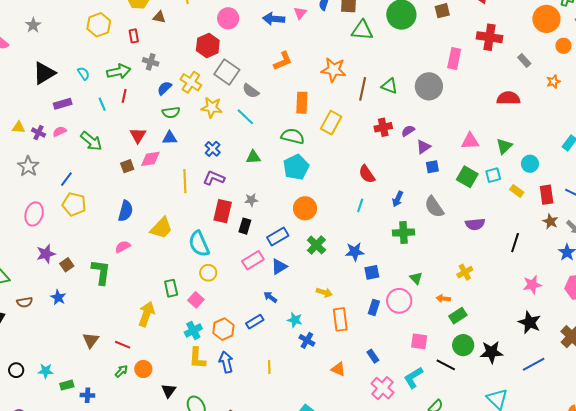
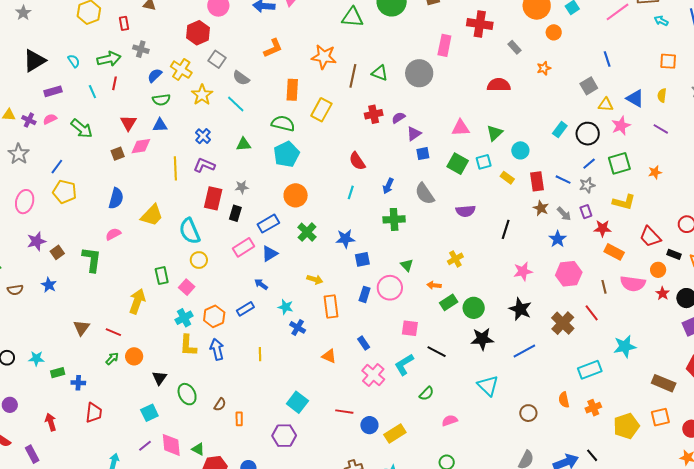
gray square: (227, 72) -> (217, 59), size x0.7
yellow star: (212, 108) -> (202, 95), turned 30
green circle: (463, 345) -> (474, 308), moved

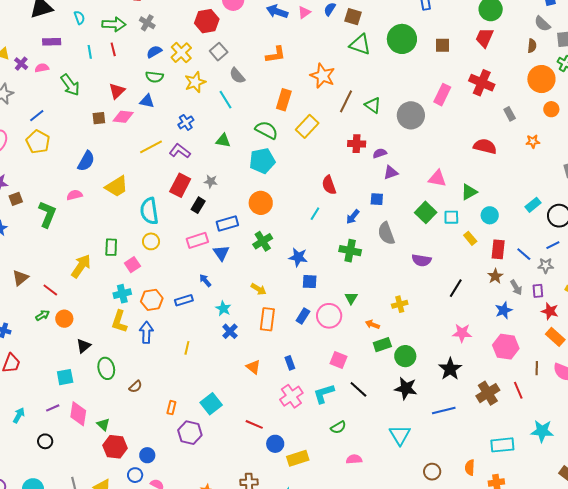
red line: (114, 83) -> (113, 49), turned -40
blue square: (423, 154) -> (377, 199), moved
yellow line: (175, 168) -> (151, 147), turned 50
blue triangle: (270, 254) -> (221, 253), turned -48
orange rectangle: (239, 419) -> (171, 408), moved

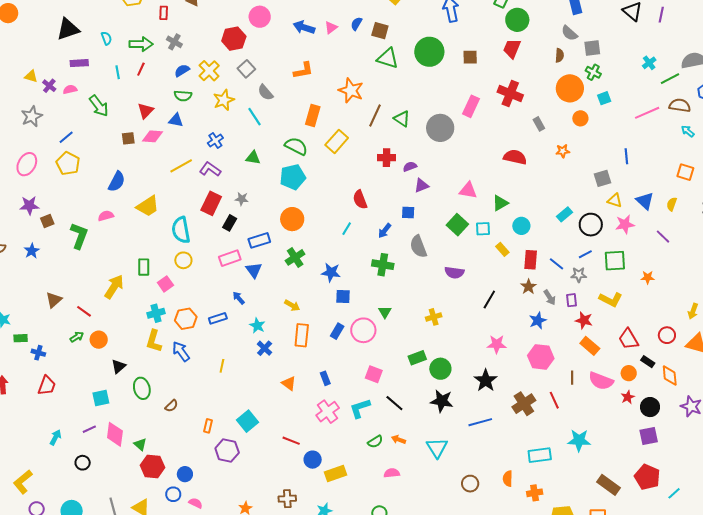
red line: (113, 49) -> (141, 69), turned 40
orange arrow: (372, 324) -> (398, 440), moved
blue arrow: (146, 332) -> (181, 351), turned -35

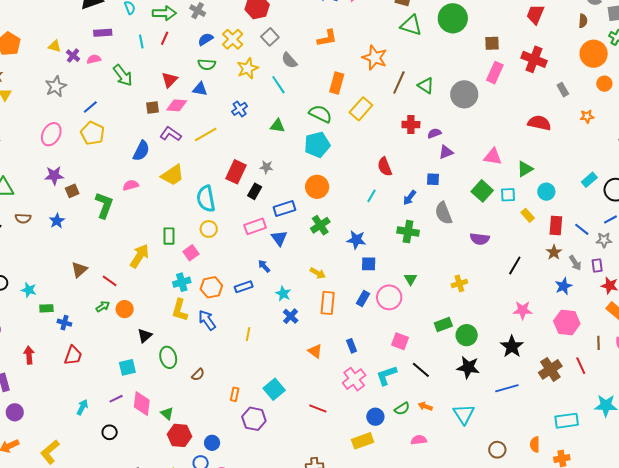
brown square: (470, 57) -> (492, 43), moved
purple L-shape: (210, 169) -> (171, 134), moved
blue circle: (313, 460) -> (375, 417), moved

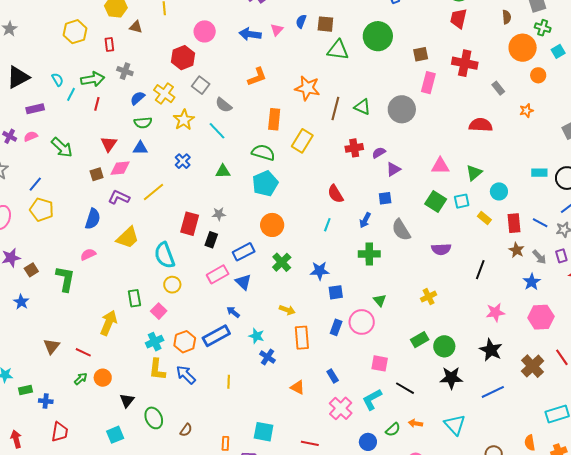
cyan line: (141, 42) -> (71, 94), moved, turned 48
cyan rectangle: (589, 180) -> (539, 173), turned 49
blue rectangle: (244, 287) -> (216, 336), size x1.5
cyan square: (274, 389) -> (264, 432), turned -30

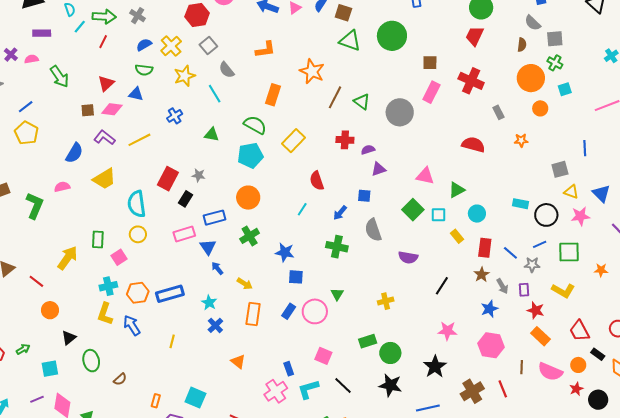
yellow rectangle: (302, 141) -> (293, 141), moved
blue arrow: (233, 312) -> (217, 268), moved
blue rectangle: (333, 376) -> (289, 369), moved
green arrow: (81, 379) -> (23, 349), moved

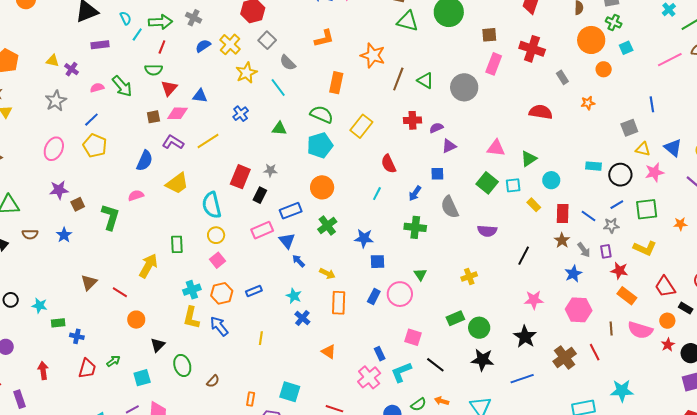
pink semicircle: (31, 59) -> (97, 88), moved
green semicircle: (144, 70) -> (153, 70), moved
pink square: (119, 257) -> (218, 260), moved
blue rectangle: (170, 294) -> (254, 291), size x0.6

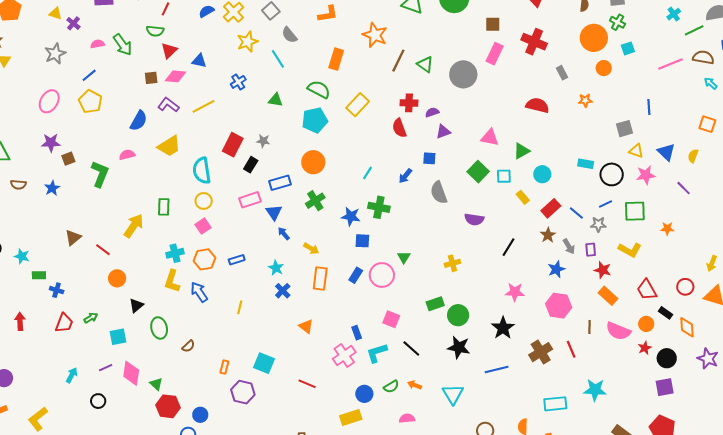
red semicircle: (389, 164) -> (399, 128), moved
red rectangle: (563, 213) -> (551, 208), turned 42
green cross: (415, 227) -> (379, 207), moved

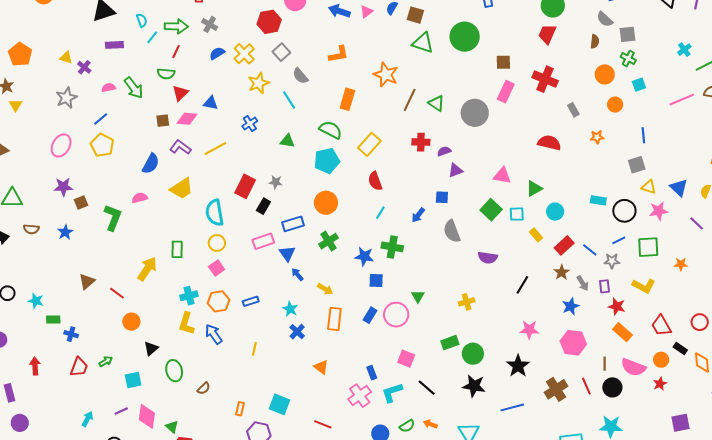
orange circle: (594, 38) -> (605, 74), size x0.7
blue line: (649, 107) -> (643, 135), moved
red semicircle: (399, 128) -> (375, 181), moved
black circle: (667, 358) -> (612, 387), moved

